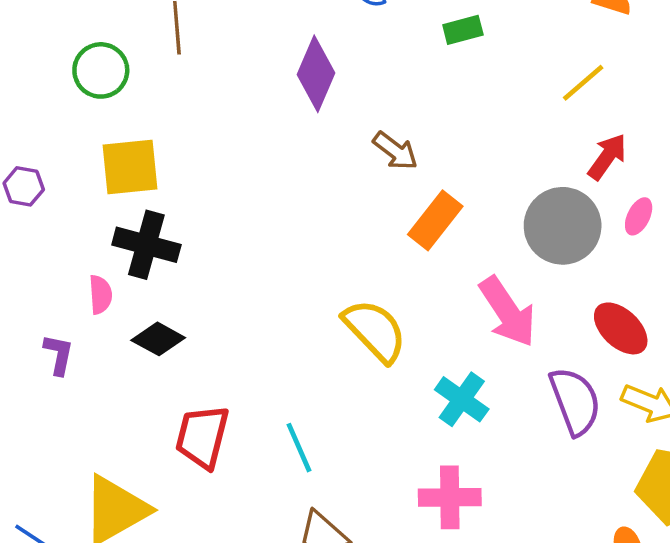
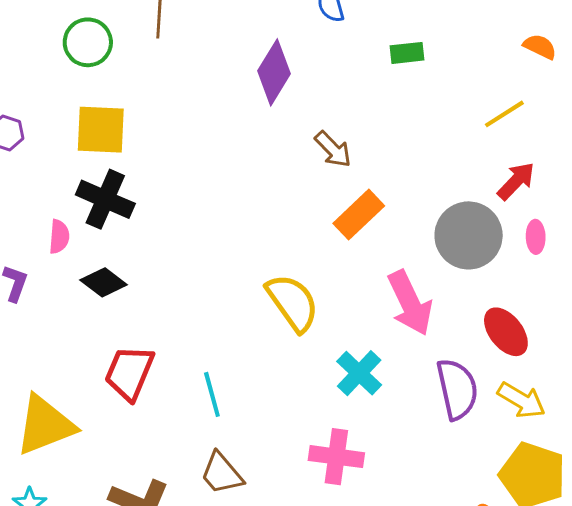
pink ellipse: (639, 216) -> (536, 237), turned -36

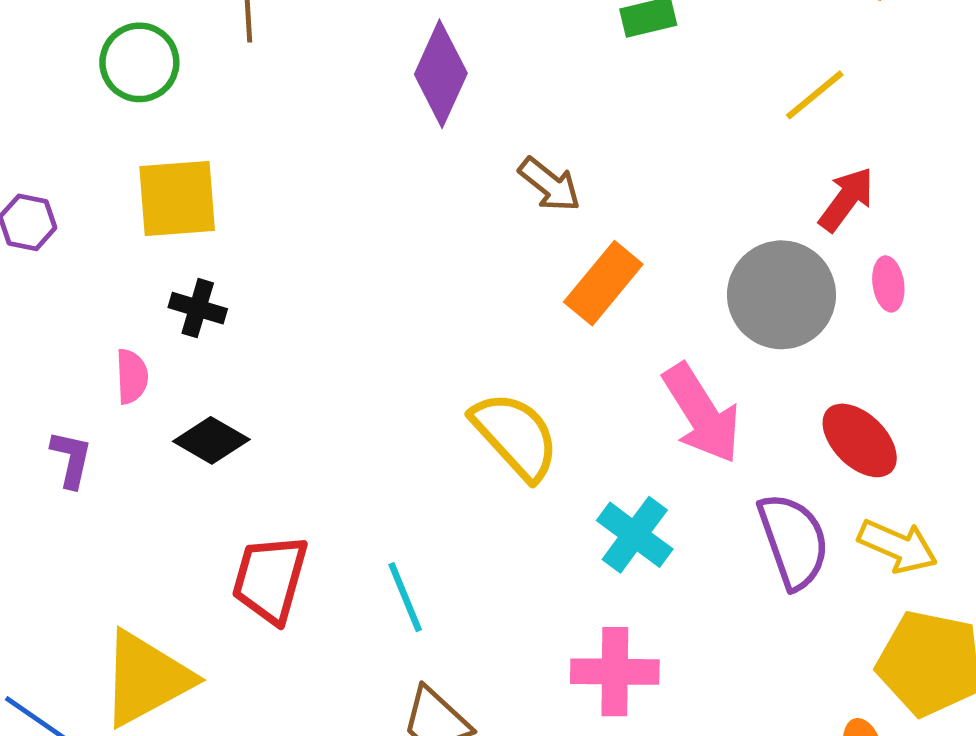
black cross: (105, 199) -> (198, 308), size x0.6

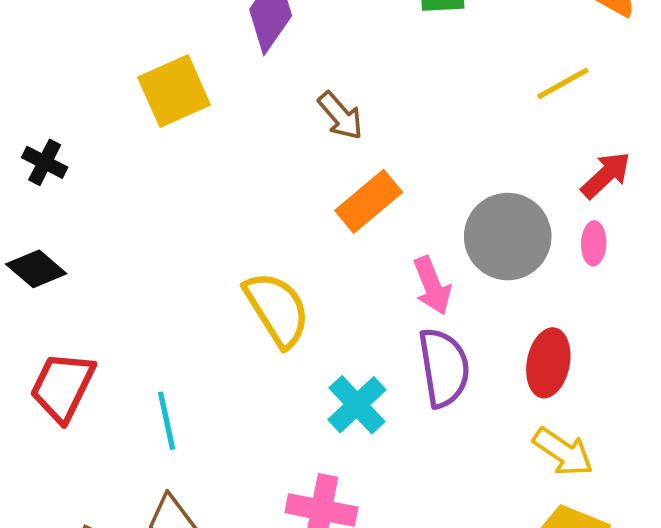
yellow square: (177, 198) -> (174, 91), moved, turned -30
red arrow: (846, 199) -> (606, 175), moved
pink arrow: (702, 413) -> (432, 286), moved, size x0.7
red ellipse: (860, 440) -> (548, 363), turned 46
purple semicircle: (793, 541) -> (444, 368), moved

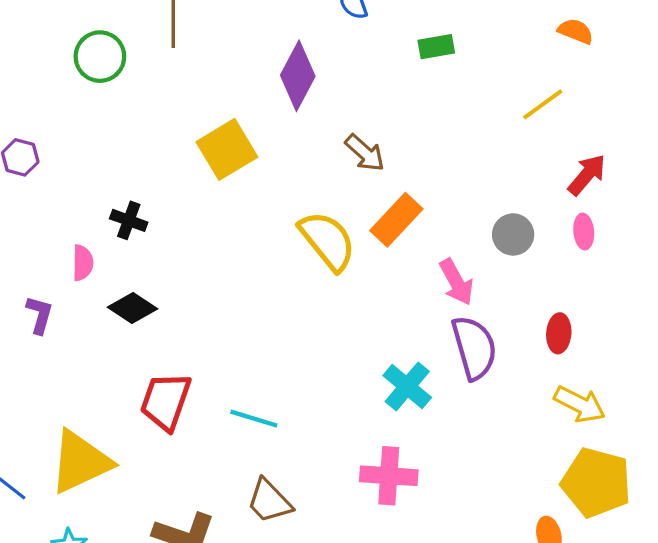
gray circle: (508, 237) -> (513, 234), size x0.6
yellow semicircle: (277, 309) -> (328, 241), moved
red ellipse: (548, 363) -> (559, 333), size x0.7
cyan line: (167, 421) -> (254, 419), turned -54

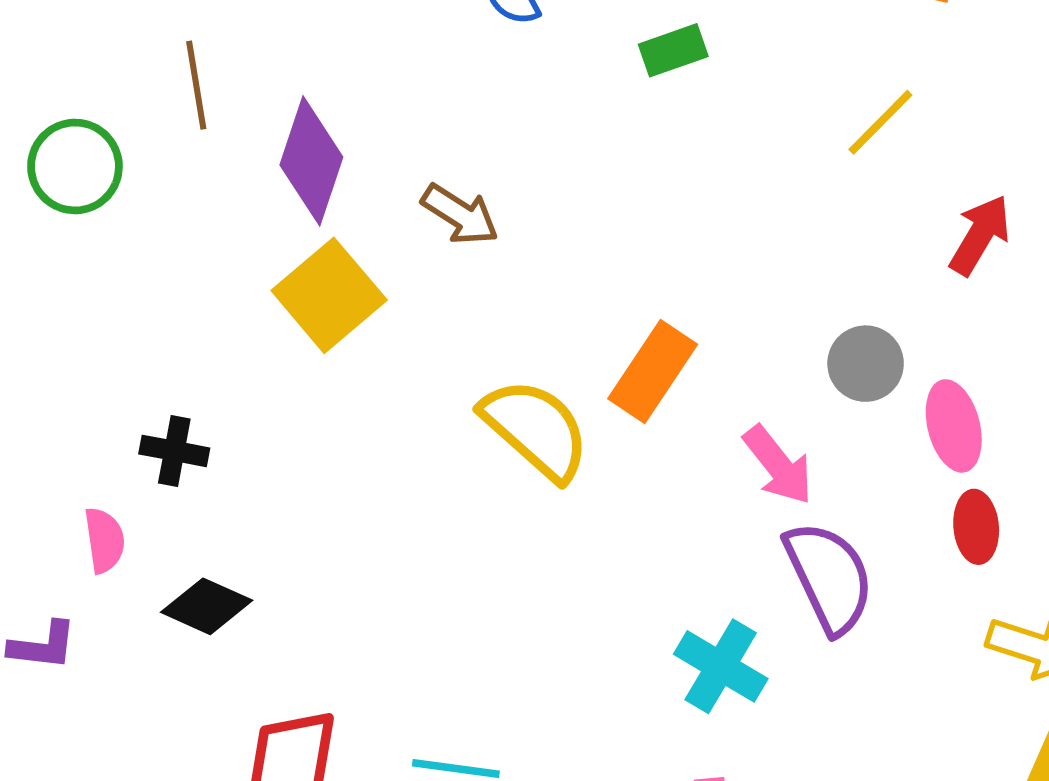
purple diamond: (298, 76) -> (311, 161), moved
brown arrow: (365, 153) -> (460, 214), moved
pink ellipse: (584, 232) -> (954, 426), moved, size x1.4
purple L-shape: (40, 315) -> (43, 646), turned 90

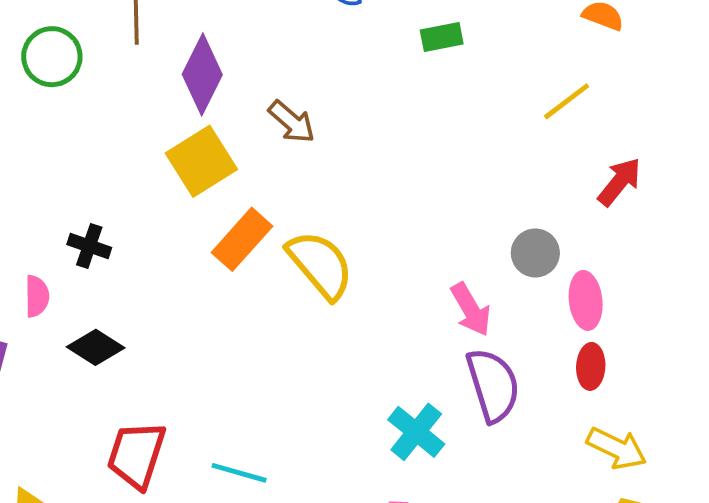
orange rectangle: (653, 372) -> (242, 239), moved

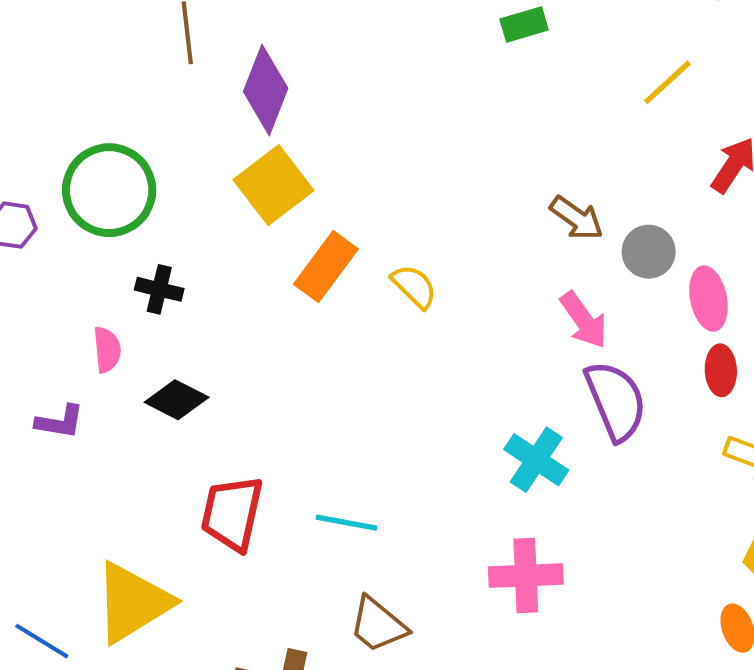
green circle: (52, 57) -> (109, 190), moved, size x1.4
brown arrow: (292, 122) -> (577, 218), moved
yellow semicircle: (320, 265) -> (414, 286), size x0.6

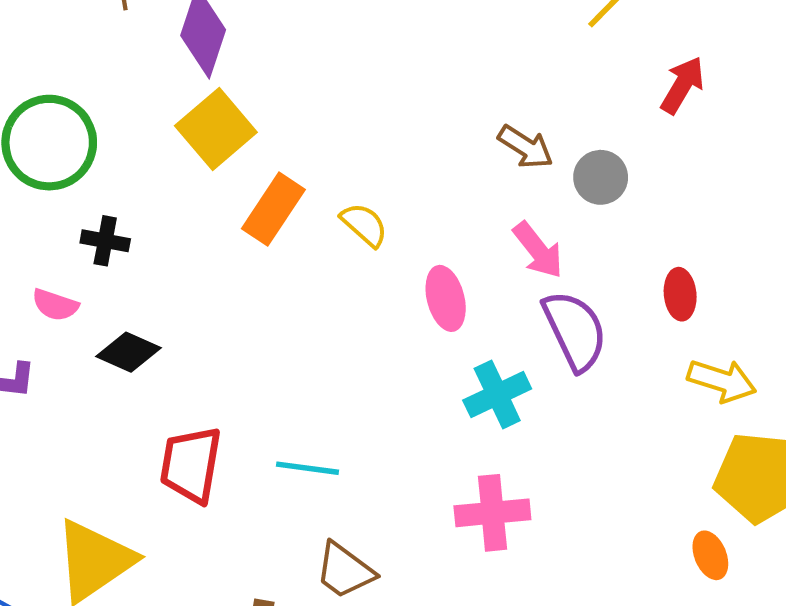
pink ellipse: (709, 299) -> (446, 298), moved
pink semicircle: (107, 350) -> (55, 305), turned 117
cyan cross: (536, 460) -> (497, 395), turned 34

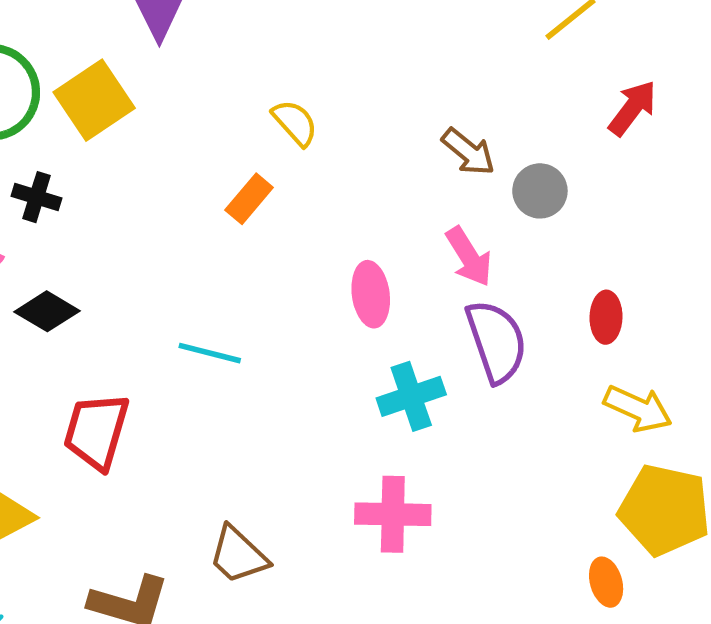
yellow square: (216, 129) -> (94, 100), moved
orange rectangle: (273, 209) -> (249, 199), moved, size x0.7
yellow semicircle: (364, 225) -> (295, 123), moved
cyan line: (307, 468) -> (210, 353), moved

